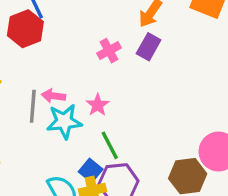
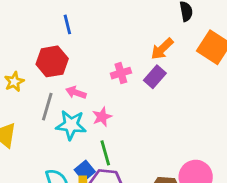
red hexagon: (25, 29) -> (52, 61), moved
pink arrow: (53, 96) -> (76, 93), moved

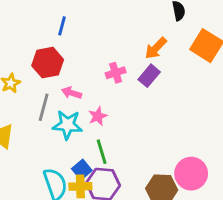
blue line: (67, 24) -> (62, 26), turned 30

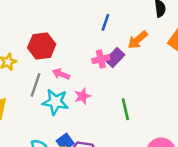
blue line: (62, 26) -> (105, 22), moved
purple rectangle: (149, 76) -> (115, 58), moved
green line: (102, 152) -> (125, 109), moved

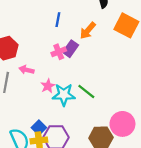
cyan star: (55, 102) -> (64, 95), moved
green line: (125, 109) -> (86, 92), turned -30

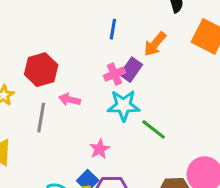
pink star: (48, 86) -> (100, 149), moved
cyan star: (64, 95) -> (124, 106), moved

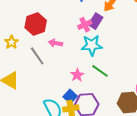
gray line: (41, 118) -> (37, 56), turned -42
green line: (154, 129) -> (100, 71), moved

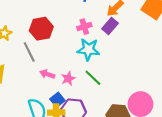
purple rectangle: (96, 21) -> (110, 26), moved
red hexagon: (36, 24) -> (41, 29), moved
pink arrow: (56, 43) -> (47, 74), moved

